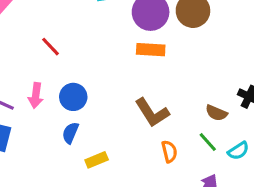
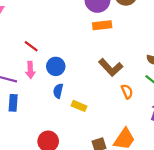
red line: (51, 47) -> (31, 46), moved
yellow rectangle: (97, 160) -> (79, 106), turned 56

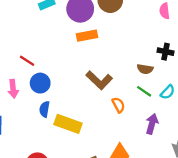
red line: (31, 46) -> (27, 61), moved
yellow rectangle: (79, 106) -> (68, 124), size x1.6

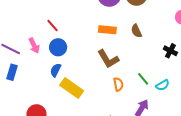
orange rectangle: (87, 36) -> (107, 30), moved
brown semicircle: (145, 69) -> (136, 31), moved, turned 40
pink arrow: (13, 89) -> (34, 46), turned -35

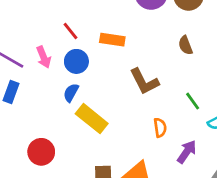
orange rectangle: (107, 30) -> (112, 40), moved
green line: (143, 79) -> (193, 101), moved
orange semicircle: (118, 84) -> (160, 128), moved

